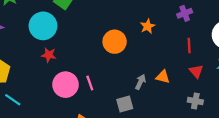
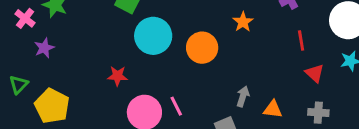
cyan circle: (43, 26) -> (153, 36), moved
orange triangle: (163, 77) -> (273, 109), moved

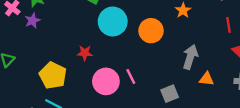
purple star: (44, 48) -> (32, 21), moved
gray arrow: (243, 96) -> (190, 57), moved, size x1.5
yellow pentagon: (52, 106) -> (53, 75), moved

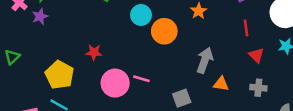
cyan circle: (113, 21) -> (141, 15), moved, size x0.7
pink line: (131, 77) -> (141, 79), turned -49

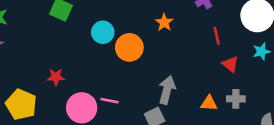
gray arrow: (205, 60) -> (167, 90), moved
orange triangle: (221, 84) -> (209, 103), moved

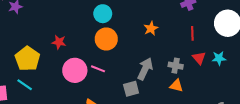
orange star: (164, 22) -> (151, 28), moved
orange circle: (129, 47) -> (106, 39), moved
cyan star: (262, 51) -> (219, 58), moved
gray cross: (236, 99) -> (176, 66), moved

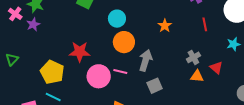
red star: (59, 42) -> (80, 52), size x1.5
red triangle: (199, 58) -> (216, 68), moved
gray cross: (176, 66) -> (193, 57), turned -32
gray arrow: (145, 69) -> (146, 60), moved

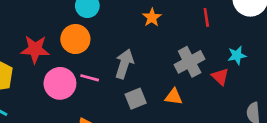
orange circle: (124, 42) -> (75, 39), moved
cyan star: (233, 44) -> (237, 55), moved
gray cross: (193, 57) -> (190, 62), size x1.5
orange triangle: (197, 76) -> (174, 97), moved

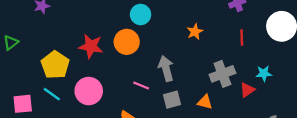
gray arrow: (124, 64) -> (166, 68), turned -40
red triangle: (220, 77) -> (247, 90), turned 35
pink line: (90, 78) -> (141, 85), moved
pink circle: (60, 83) -> (89, 91), moved

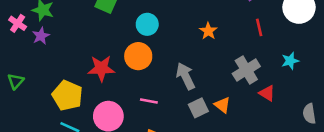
pink line: (141, 85) -> (149, 101), moved
red triangle: (247, 90) -> (267, 93), moved, turned -42
orange triangle: (205, 102) -> (222, 105), moved, turned 35

